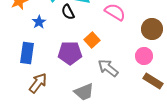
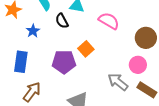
gray arrow: (108, 68) -> (118, 82), moved

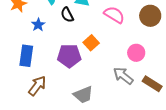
brown circle: (146, 38) -> (150, 16), moved
pink circle: (138, 65) -> (136, 53), moved

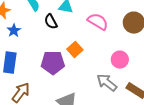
blue star: (38, 25) -> (14, 31), moved

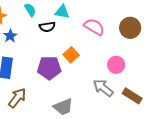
black semicircle: (51, 22) -> (47, 27), turned -70

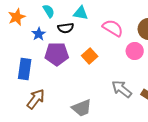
blue star: (10, 36) -> (39, 34), moved
pink circle: (116, 65) -> (135, 51), moved
purple pentagon: (49, 68) -> (57, 54), moved

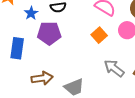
orange square: (90, 56) -> (99, 35), moved
brown arrow: (36, 99) -> (42, 78), moved, turned 45

